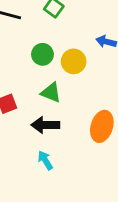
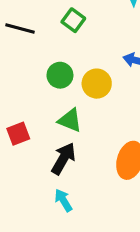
black arrow: (45, 125) -> (63, 159), turned 120

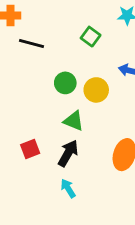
green square: (73, 20) -> (91, 37), moved
red square: (18, 134) -> (30, 149), moved

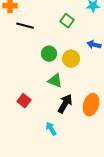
red square: (30, 149) -> (24, 101), turned -32
black arrow: (68, 153) -> (65, 104), moved

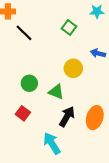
black line: (25, 26) -> (24, 33), turned 30
green circle: (49, 54) -> (29, 83), moved
cyan arrow: (51, 129) -> (52, 143), size x1.5

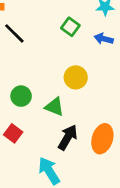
blue arrow: (98, 53) -> (104, 39), moved

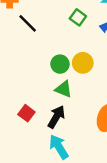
green circle: (21, 96) -> (60, 64), moved
black arrow: (68, 137) -> (56, 117), moved

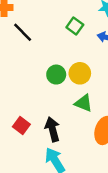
green triangle: (64, 89) -> (84, 103), moved
black arrow: (56, 117) -> (52, 129), turned -45

